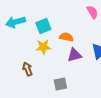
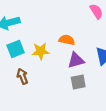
cyan square: (43, 26) -> (16, 49), moved
gray square: (60, 84) -> (78, 82), moved

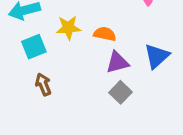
yellow star: (41, 51) -> (69, 28), moved
gray square: (78, 82) -> (121, 92), turned -35

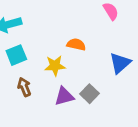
yellow star: (69, 28) -> (55, 66), moved
purple triangle: (117, 62) -> (64, 96), moved

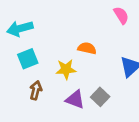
brown arrow: (24, 87) -> (36, 90), turned 36
purple triangle: (64, 96) -> (75, 99), turned 36

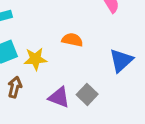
yellow star: (66, 69) -> (35, 59), moved

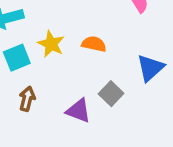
yellow star: (35, 59) -> (51, 44), moved, turned 30
gray square: (87, 94) -> (111, 94), moved

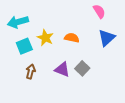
blue triangle: (150, 68) -> (107, 38), moved
purple triangle: (78, 111) -> (62, 69), moved

